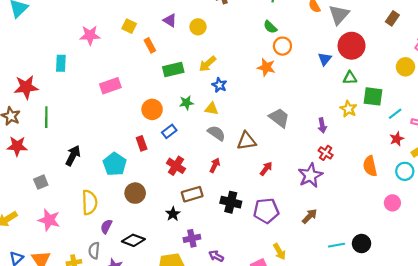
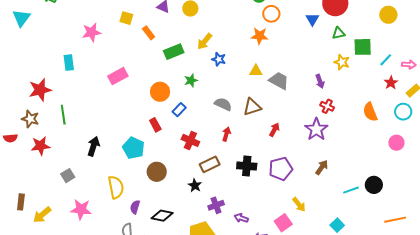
yellow triangle: (212, 109) -> (256, 71), moved

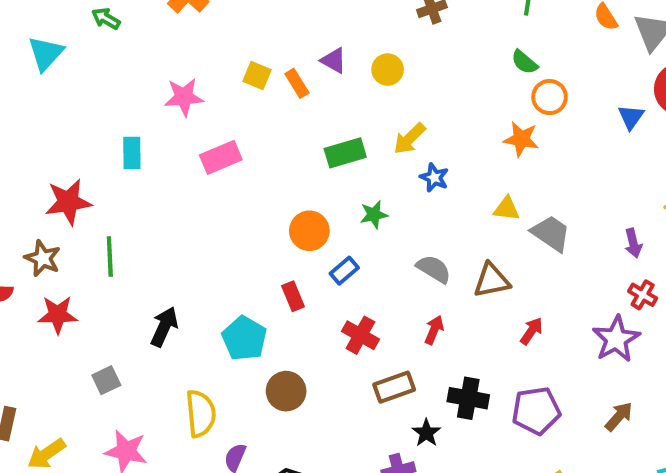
orange rectangle: (149, 33) -> (297, 83), moved
pink rectangle: (118, 76) -> (221, 157), moved
black star: (195, 185) -> (426, 433), moved

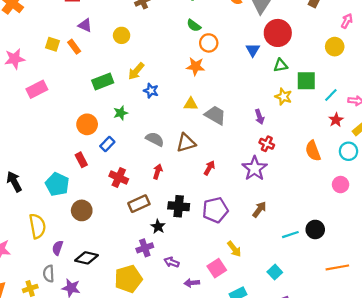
purple triangle: (334, 60) -> (85, 25), moved
black arrow: (164, 327) -> (14, 182), turned -48

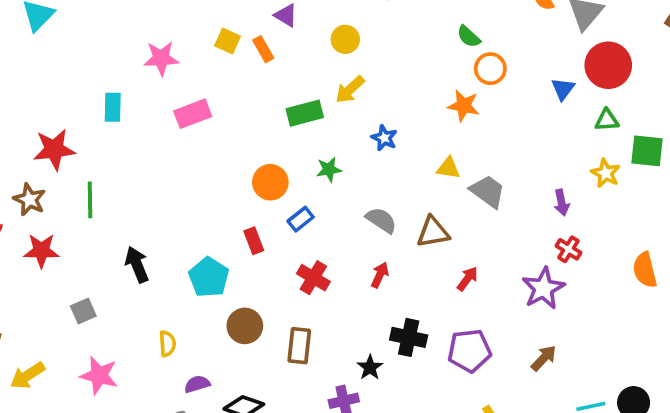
yellow arrow: (136, 71) -> (350, 89), moved
brown rectangle: (139, 204) -> (299, 346), moved, turned -66
yellow semicircle: (37, 226) -> (167, 344), size x0.6
purple semicircle: (58, 248) -> (197, 384), turned 48

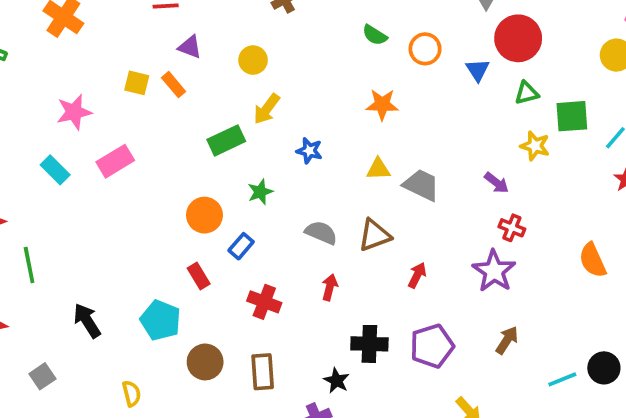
orange circle: (490, 69) -> (425, 49), moved
cyan rectangle: (113, 107) -> (55, 170), moved, turned -36
purple arrow: (562, 203) -> (497, 183), turned -30
orange semicircle: (645, 270) -> (593, 260), moved

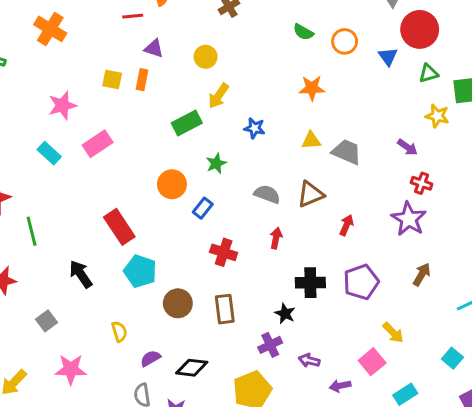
orange rectangle: (174, 85) -> (142, 80), turned 54
red rectangle: (199, 276) -> (119, 227), moved, size x1.6

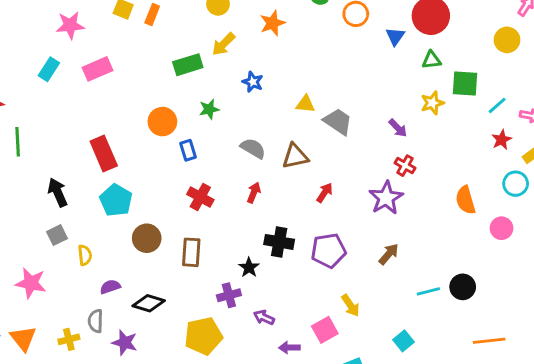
orange star: (312, 88) -> (272, 23), moved, turned -30
yellow star: (437, 116) -> (432, 103), turned 30
cyan rectangle: (49, 153) -> (49, 69), turned 70
blue rectangle: (203, 208) -> (188, 150), turned -66
gray square: (46, 321) -> (57, 235), moved

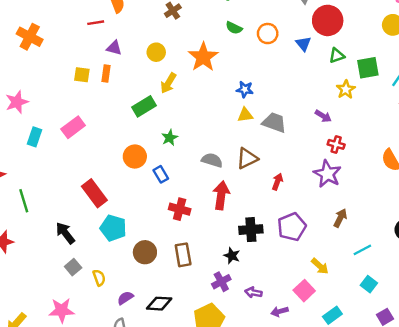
orange star: (272, 23) -> (203, 57), size x1.4
pink star: (70, 25) -> (17, 102), moved
blue star: (253, 82) -> (245, 89), moved
red arrow: (254, 193) -> (221, 195), size x1.6
cyan line: (428, 291) -> (362, 250), moved

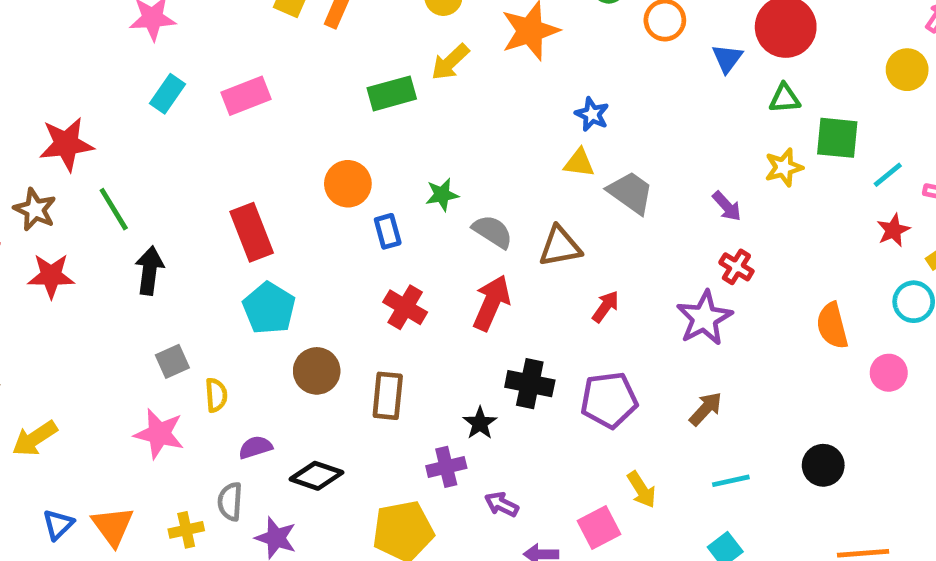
green star: (170, 138) -> (442, 195), moved
green line: (24, 201) -> (114, 209), turned -30
black arrow: (65, 233) -> (149, 270), moved, turned 30
pink star: (62, 310) -> (159, 434), moved

